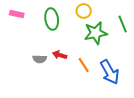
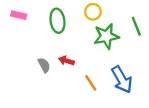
gray semicircle: (40, 59) -> (44, 65), turned -120
orange line: (84, 65) -> (91, 83), moved

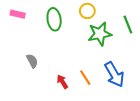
red arrow: (66, 61) -> (62, 82), moved, turned 40
gray semicircle: (44, 65) -> (32, 61), moved

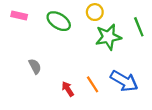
green ellipse: (54, 19) -> (59, 21), turned -50
blue arrow: (114, 74) -> (124, 81), turned -30

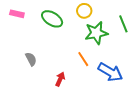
orange line: (93, 84) -> (83, 59), moved
red arrow: (68, 89) -> (60, 79), turned 56

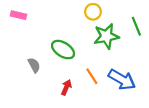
green ellipse: (52, 19) -> (63, 50), moved
orange line: (83, 59) -> (92, 76), moved

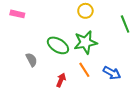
green star: (106, 36) -> (85, 42), moved
blue arrow: (122, 80) -> (112, 73), size x0.7

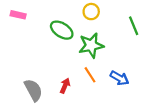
green ellipse: (58, 45) -> (62, 30), moved
gray semicircle: (32, 60) -> (33, 90), moved, size x1.5

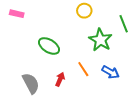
green ellipse: (62, 30) -> (49, 46), moved
green star: (91, 45) -> (100, 40), moved, turned -30

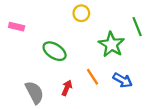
yellow circle: (84, 11) -> (81, 13), moved
pink rectangle: (17, 14) -> (17, 27), moved

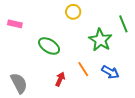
gray semicircle: (34, 92) -> (19, 83), moved

